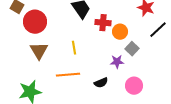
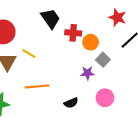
yellow line: (74, 48) -> (29, 54), moved, turned -48
black semicircle: (101, 83) -> (71, 103), moved

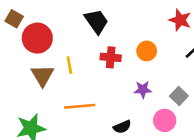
red cross: (73, 33) -> (111, 57), moved
yellow line: (29, 54) -> (69, 65), turned 48
gray square: (103, 60) -> (179, 96), moved

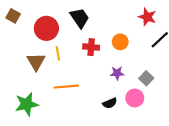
red circle: (37, 38) -> (46, 28), moved
black semicircle: (122, 127) -> (110, 103), moved

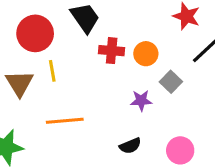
red cross: (91, 47) -> (112, 51), moved
gray square: (146, 78) -> (171, 82), moved
pink circle: (135, 98) -> (180, 150), moved

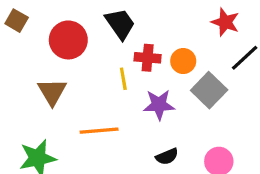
yellow line: (52, 71) -> (123, 79), moved
gray square: (171, 82) -> (209, 90), size x1.5
purple star: (141, 100) -> (159, 105), moved, size x1.4

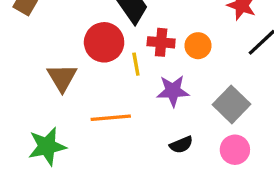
red circle: (68, 40) -> (104, 42), moved
gray square: (209, 90) -> (232, 104), moved

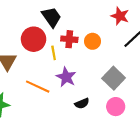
purple star: (173, 91) -> (66, 77), moved, turned 30
orange line: (111, 118) -> (38, 87), turned 30

